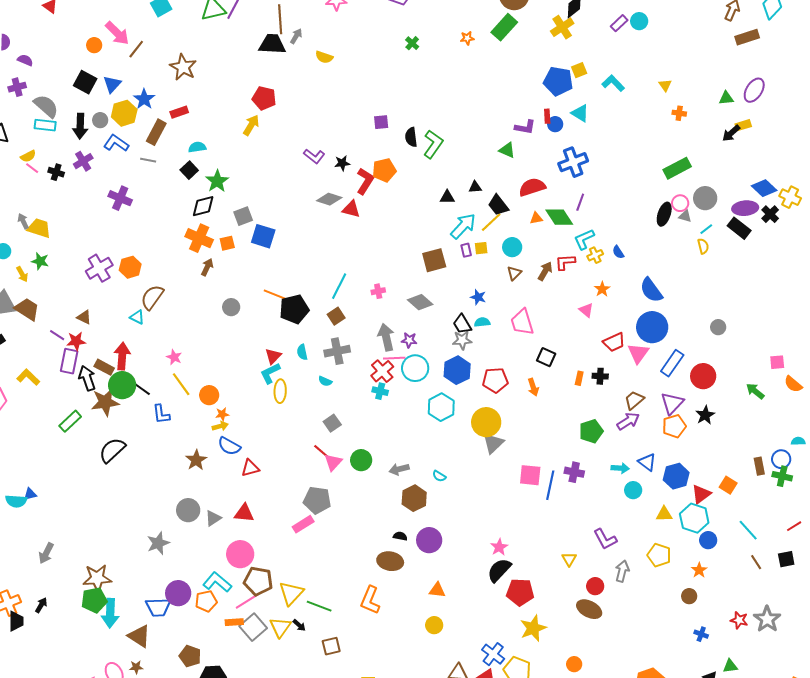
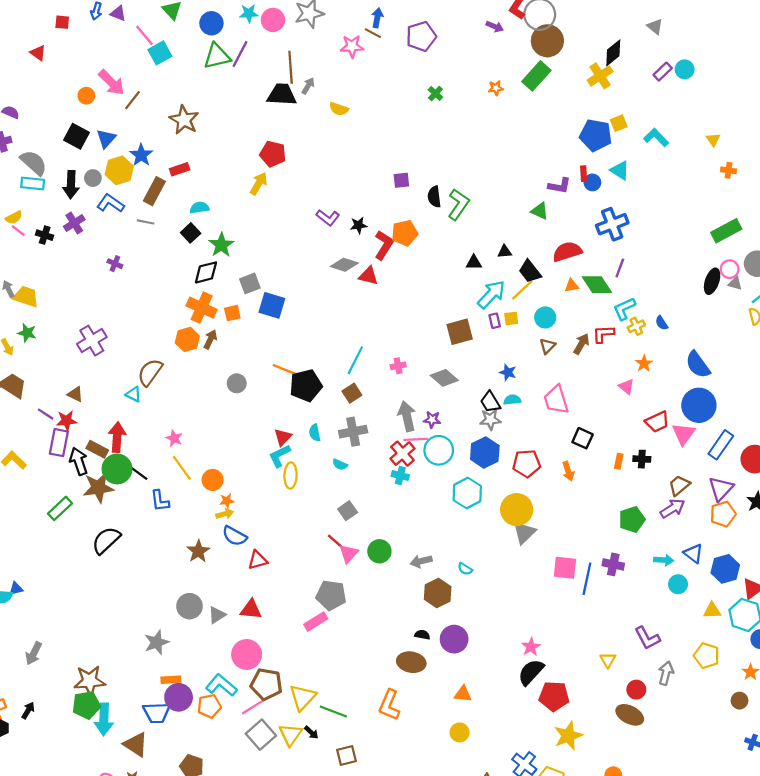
purple cross: (120, 198) -> (115, 264), size x0.6
orange hexagon: (130, 267) -> (187, 339), moved
orange rectangle: (234, 622) -> (171, 680), moved

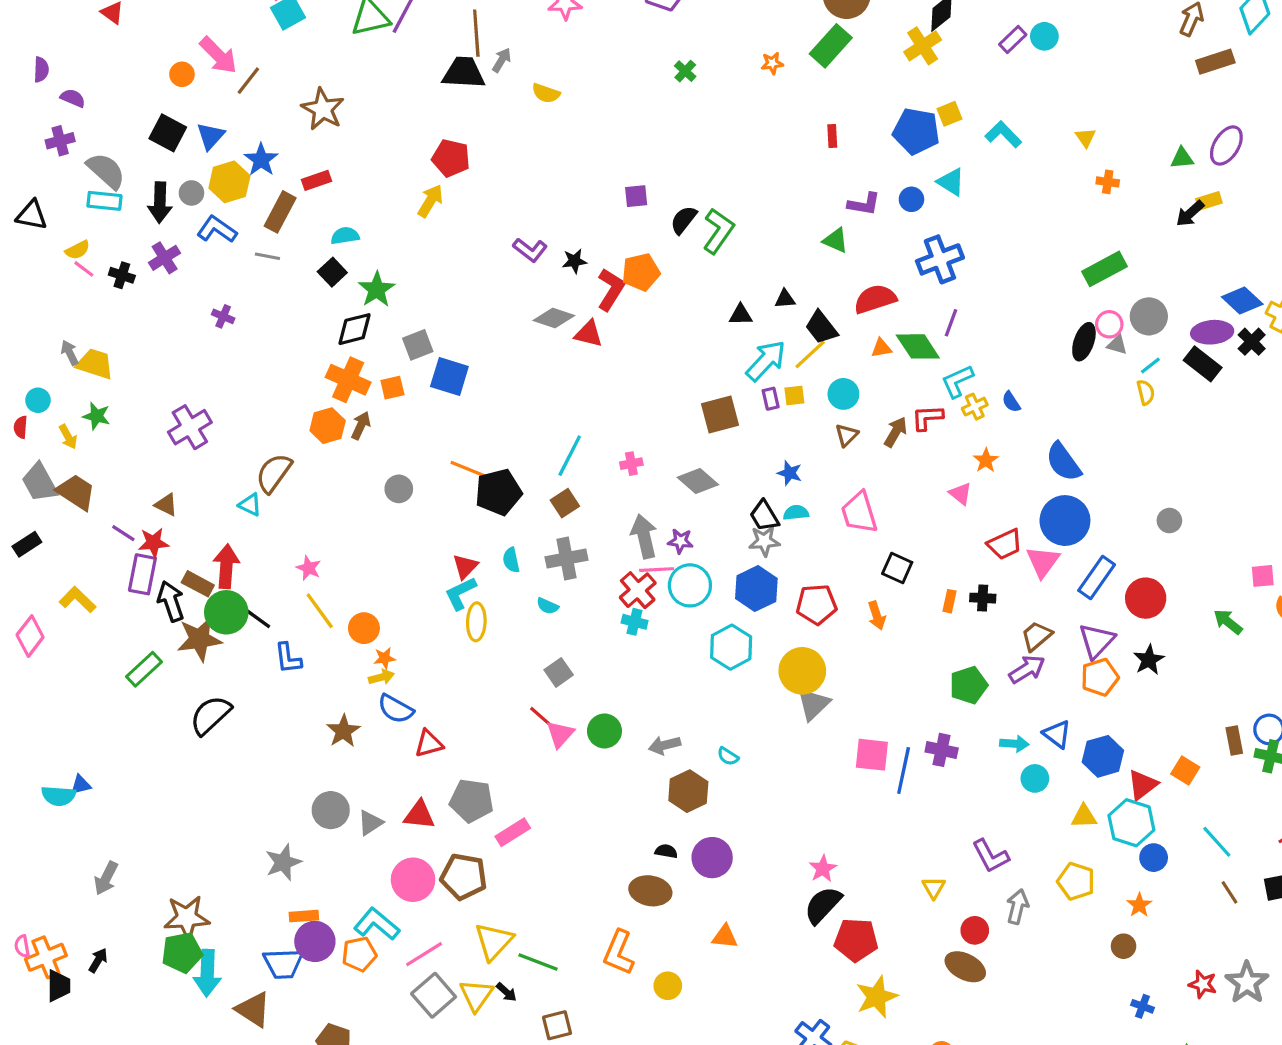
red rectangle: (584, 174) -> (832, 136), moved
black semicircle: (434, 197) -> (684, 220), turned 45
gray pentagon: (331, 595) -> (472, 801), moved
brown pentagon: (266, 684) -> (464, 877), moved
yellow circle: (460, 732) -> (668, 986), moved

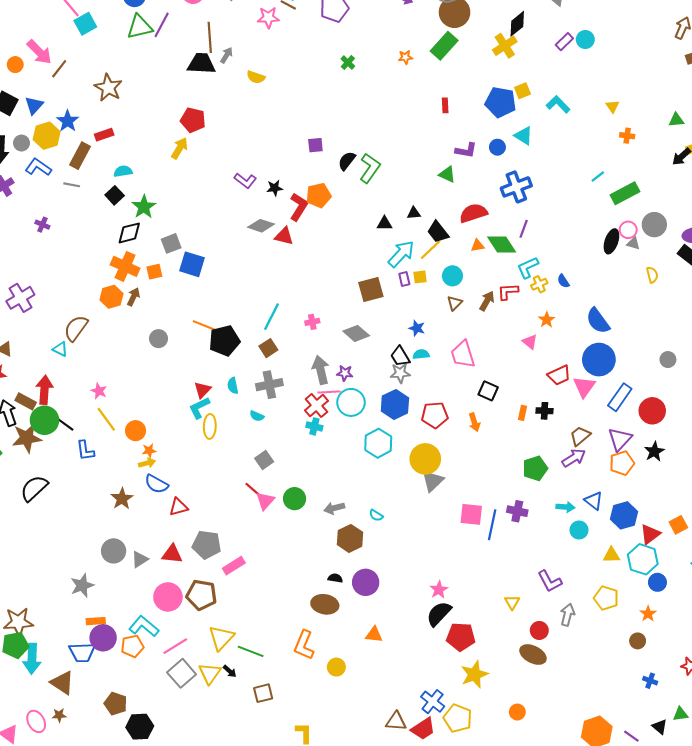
cyan line: (1150, 365) -> (598, 176), moved
orange square: (1185, 771) -> (678, 525), turned 30

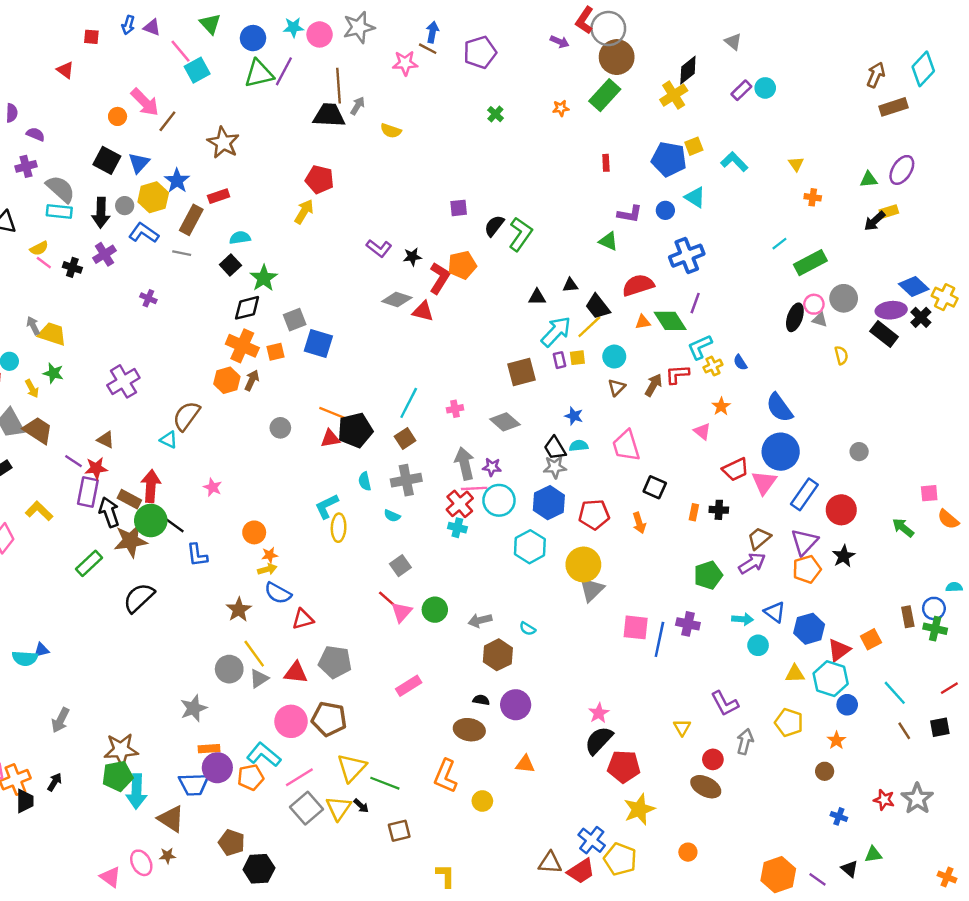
red triangle: (202, 390) -> (330, 439), moved, turned 36
yellow line: (106, 419) -> (254, 654), moved
pink rectangle: (234, 566) -> (409, 686), moved

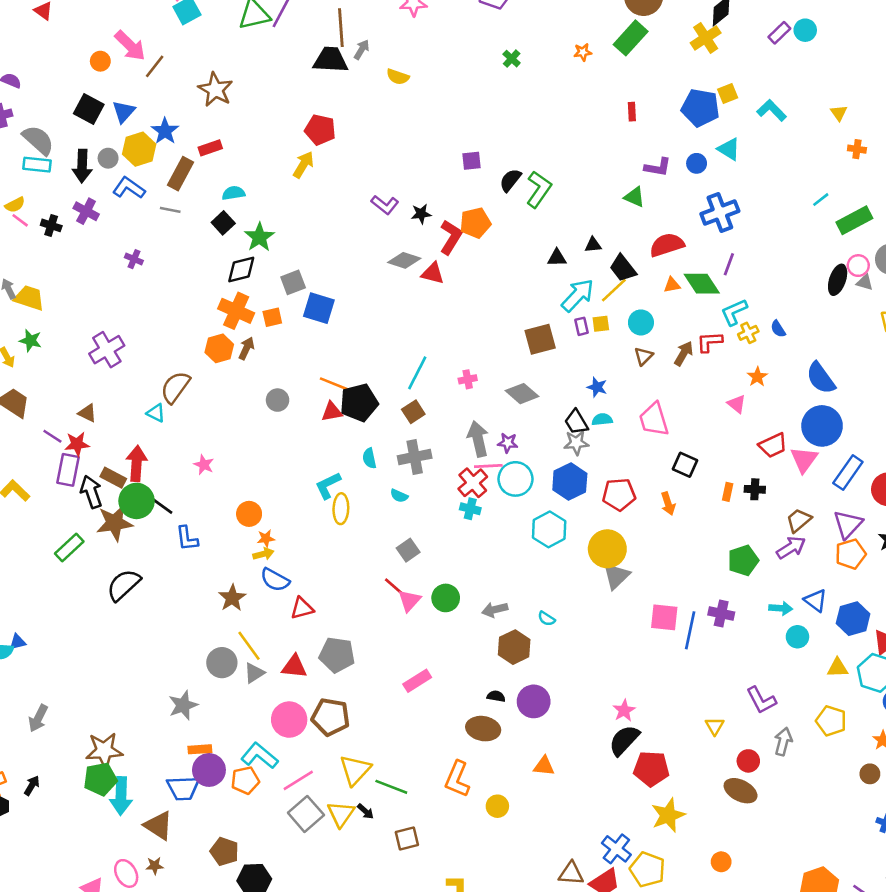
purple cross: (104, 254) -> (86, 211), turned -30

